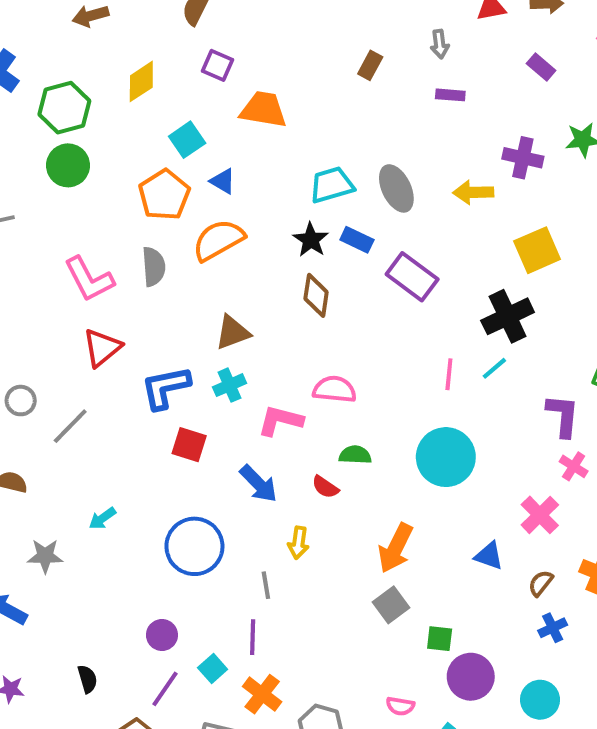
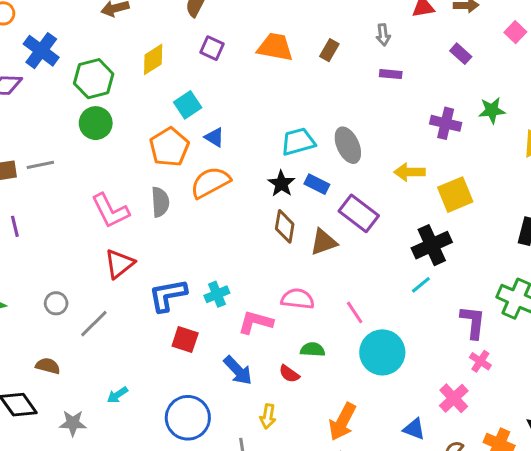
orange trapezoid: (263, 110) -> (275, 47), moved
yellow arrow: (473, 192) -> (410, 172), moved
brown triangle: (233, 332) -> (323, 242), moved
pink line: (449, 374) -> (355, 312), moved, turned -40

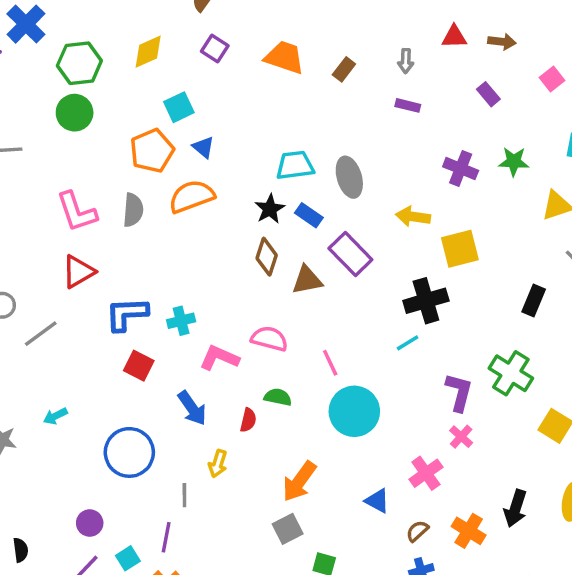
red semicircle: (289, 374) -> (248, 420), turned -120

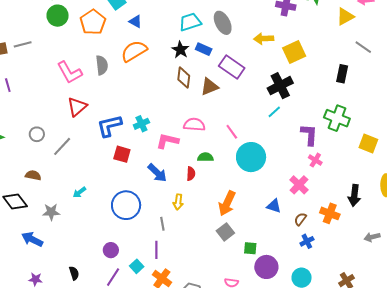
orange pentagon: (152, 151) -> (93, 22), moved

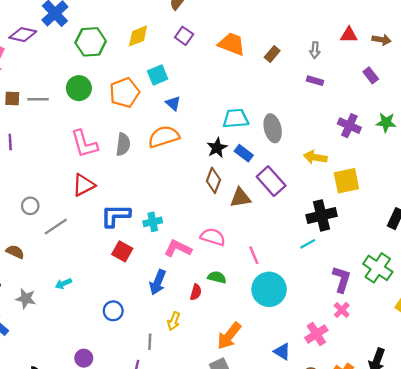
green circle: (58, 16) -> (79, 88), moved
blue arrow: (157, 173) -> (158, 282), turned 55
blue circle: (126, 205) -> (113, 311), size x0.6

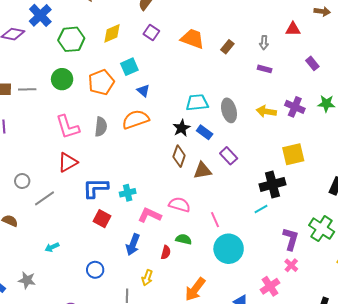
brown arrow: (382, 40) -> (322, 11), moved
yellow arrow: (315, 157) -> (266, 111), moved
purple rectangle: (271, 181) -> (229, 156), size x0.7
gray star: (26, 299) -> (27, 280), moved

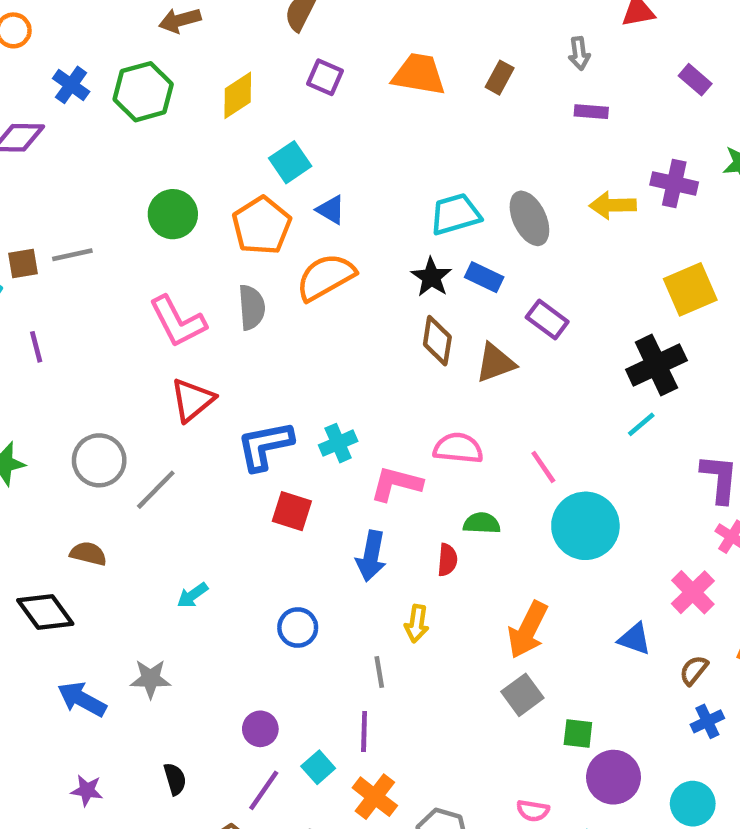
blue cross: (40, 15) -> (71, 85), size x0.7
green hexagon: (71, 39) -> (143, 92), moved
green circle: (62, 79) -> (173, 214), moved
orange pentagon: (101, 82) -> (262, 226), moved
gray circle: (22, 181) -> (99, 460), size x1.5

